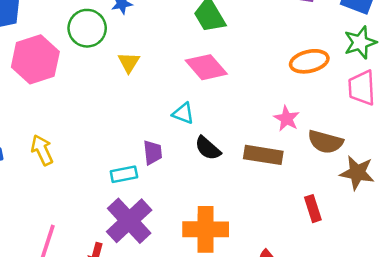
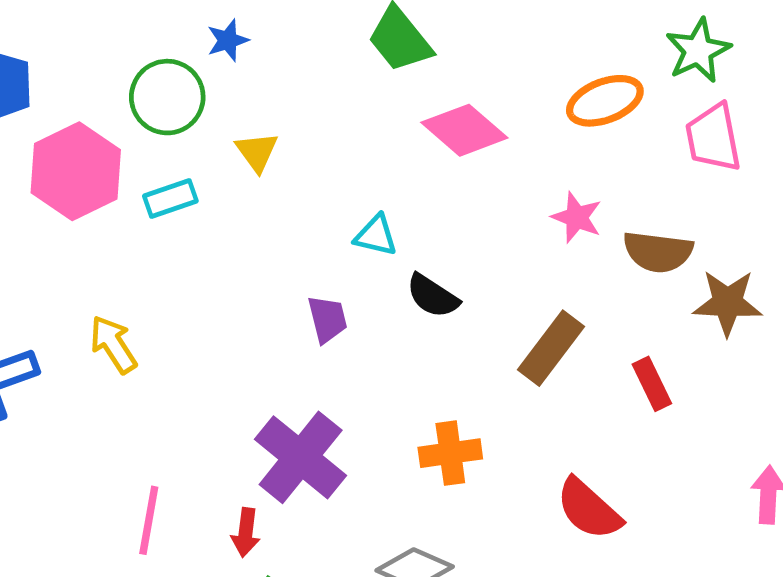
pink diamond: (206, 67) -> (464, 130), moved
brown rectangle: (263, 155) -> (551, 348), moved, turned -54
cyan rectangle: (124, 174) -> (170, 198), moved
orange cross: (206, 229) -> (450, 453), size x0.7

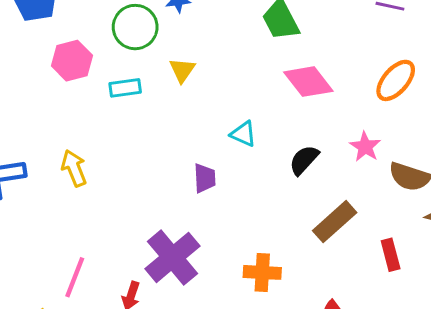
orange ellipse: (605, 101) -> (396, 80), turned -39
pink hexagon: (76, 171) -> (72, 61), size x0.7
black semicircle: (433, 296) -> (304, 160), moved, turned 88

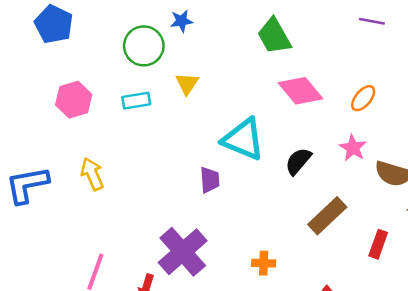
pink hexagon: (72, 61) -> (74, 100), moved
orange ellipse: (396, 80) -> (363, 98), moved, size x0.7
cyan triangle: (243, 134) -> (243, 139), size x1.8
red rectangle: (391, 255) -> (378, 244), turned 36
orange cross: (262, 272) -> (264, 263), size x0.7

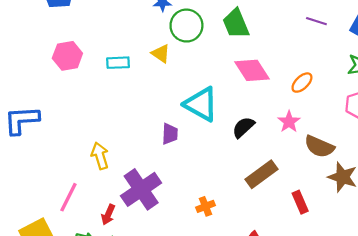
green circle: (144, 46) -> (186, 26), moved
yellow triangle: (187, 83) -> (161, 54), turned -36
yellow arrow: (92, 174) -> (100, 156), moved
red rectangle: (378, 244) -> (300, 202), turned -50
orange cross: (264, 263) -> (205, 206), turned -30

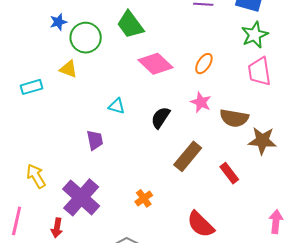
cyan triangle: (201, 104) -> (117, 106), size x0.5

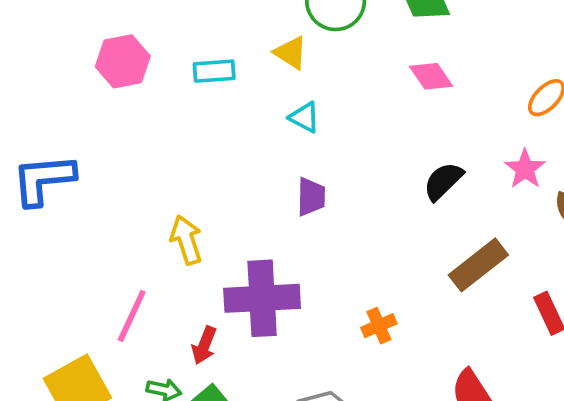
pink diamond: (156, 64) -> (431, 76), moved, size x0.7
cyan triangle: (117, 106) -> (304, 117), moved
purple cross: (81, 197) -> (262, 298), turned 33

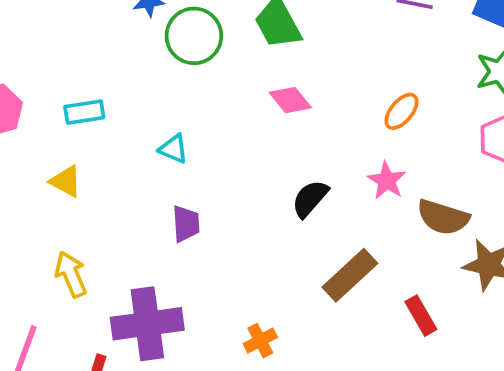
yellow triangle: (291, 53) -> (66, 181), moved

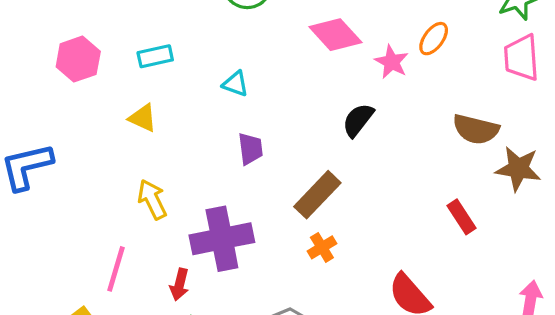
pink diamond: (290, 100) -> (335, 35), size x1.4
pink star: (387, 181) -> (392, 62), moved
brown rectangle: (350, 275) -> (317, 195), moved

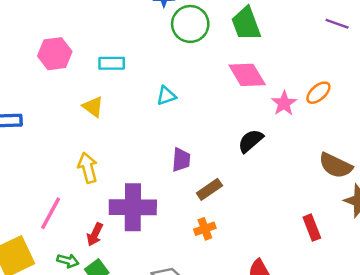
cyan triangle: (235, 84) -> (166, 96), turned -50
purple trapezoid: (250, 149) -> (181, 160), moved
brown rectangle: (317, 195) -> (209, 189), size x0.7

